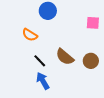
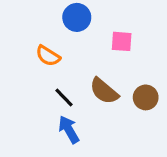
pink square: (93, 23) -> (122, 41), moved

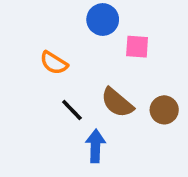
blue circle: (77, 17) -> (103, 20), moved
blue arrow: (69, 129) -> (95, 146), moved, turned 32

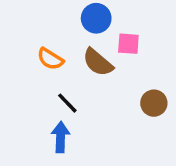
brown semicircle: (117, 103) -> (98, 62), moved
blue arrow: (95, 146) -> (61, 137), moved

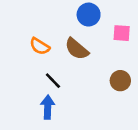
blue circle: (96, 18) -> (89, 15), moved
pink square: (128, 44) -> (122, 33), moved

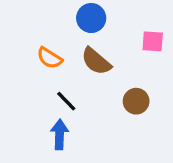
blue circle: (89, 15) -> (91, 18), moved
brown circle: (120, 81) -> (136, 101), moved

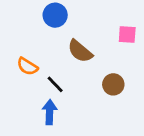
blue circle: (91, 18) -> (55, 15), moved
orange semicircle: (50, 58) -> (27, 66), moved

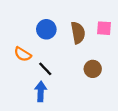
blue circle: (55, 15) -> (46, 29), moved
brown semicircle: (80, 51) -> (78, 33), moved, turned -140

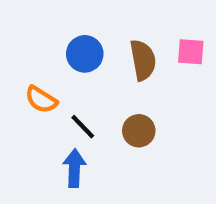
brown circle: (93, 69) -> (139, 131), moved

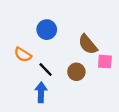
pink square: (191, 52) -> (105, 62), moved
brown semicircle: (143, 60) -> (88, 44), moved, turned 150

